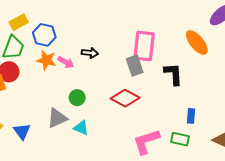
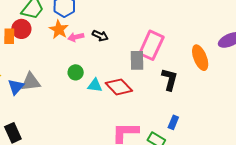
pink arrow: (66, 62) -> (76, 37), turned 119
gray triangle: (57, 118) -> (31, 82), moved
cyan triangle: (81, 128) -> (95, 85), moved, turned -35

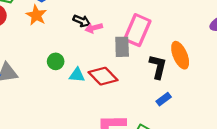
pink arrow: (76, 37) -> (94, 28), moved
orange ellipse: (200, 58) -> (180, 55), moved
blue rectangle: (173, 122) -> (164, 99), moved, turned 32

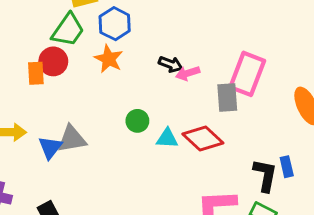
black L-shape: (158, 67) -> (265, 175), moved
blue rectangle: (164, 99) -> (287, 167), turned -64

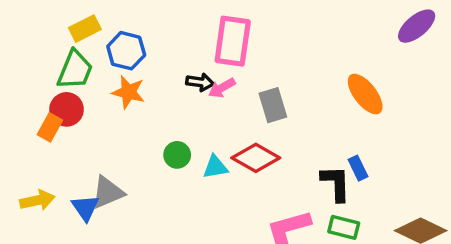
orange rectangle: (36, 73) -> (50, 127), turned 45
pink rectangle: (247, 74) -> (233, 41), moved

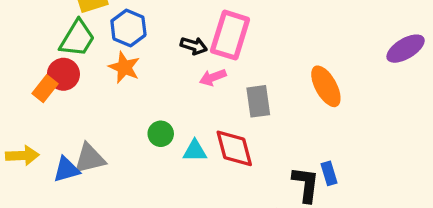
black arrow: (200, 82) -> (194, 46), moved
orange ellipse: (365, 94) -> (326, 86), moved
red diamond: (256, 158) -> (234, 148), turned 36
blue triangle: (85, 208) -> (66, 170), turned 40

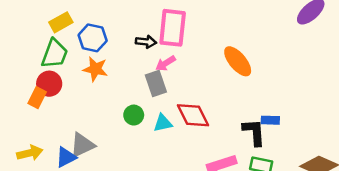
orange ellipse: (326, 86) -> (238, 61), moved
gray rectangle: (258, 101) -> (156, 83), moved
blue rectangle: (329, 173) -> (270, 120), turned -60

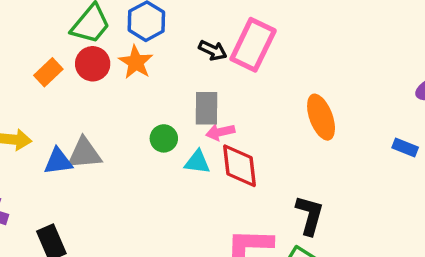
pink arrow: (166, 63) -> (220, 132), moved
red circle: (49, 84) -> (93, 64), moved
blue rectangle: (270, 120) -> (405, 148), moved

